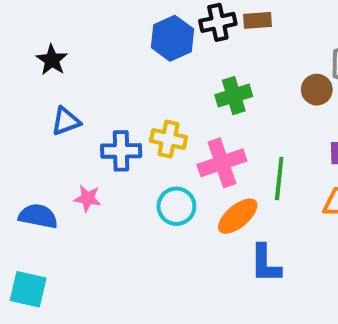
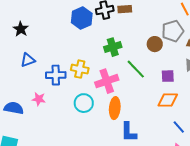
green line: (279, 179) -> (136, 69), moved, turned -50
orange ellipse: (238, 216) -> (115, 108), turned -45

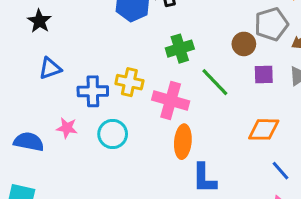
purple square: (168, 76) -> (264, 74), moved
pink cross: (107, 81) -> (171, 100), turned 35
cyan circle: (84, 103) -> (113, 134), moved

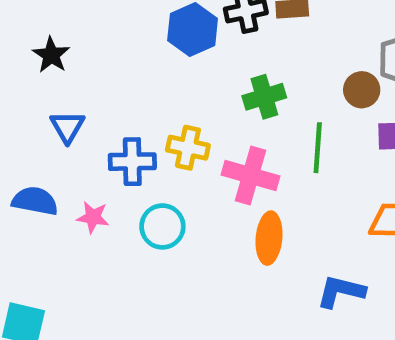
blue triangle: (50, 68) -> (67, 127), turned -40
green line: (215, 82) -> (318, 148), turned 48
blue semicircle: (29, 142) -> (35, 201), moved
blue L-shape: (204, 178) -> (341, 291), moved, turned 104

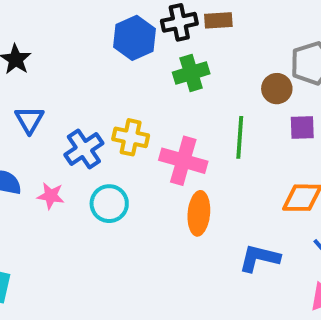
green cross: (264, 97) -> (191, 73), moved
blue cross: (132, 162) -> (84, 149), turned -33

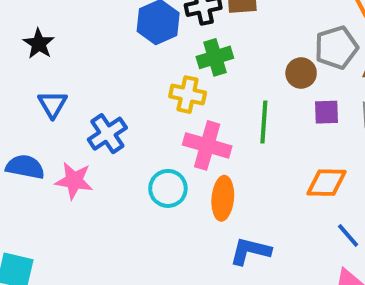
yellow cross: (131, 137) -> (188, 95), moved
pink star: (51, 196) -> (74, 181), size x1.4
cyan circle: (109, 204) -> (168, 188), moved
blue L-shape: (259, 258) -> (250, 251), moved

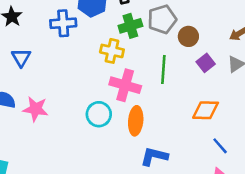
gray pentagon: (336, 48) -> (162, 19), moved
purple square: (327, 112) -> (206, 63), turned -36
blue cross: (107, 134) -> (63, 23), moved, turned 30

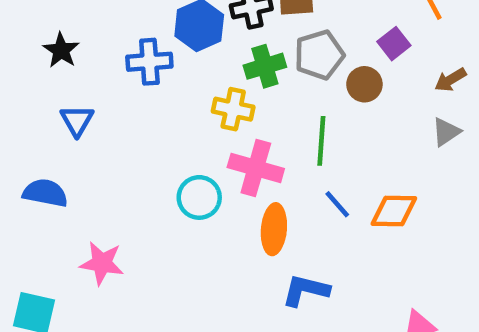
purple square: (206, 63) -> (394, 44), moved
pink star: (36, 109) -> (102, 263), moved
cyan circle: (99, 114) -> (199, 197), moved
blue line: (220, 146) -> (337, 204), moved

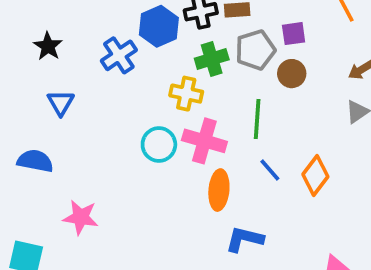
purple square: (394, 44) -> (294, 34), moved, turned 30
blue cross: (149, 62) -> (119, 55), turned -30
cyan circle: (199, 197) -> (159, 145), moved
orange diamond: (394, 211) -> (315, 175), turned -54

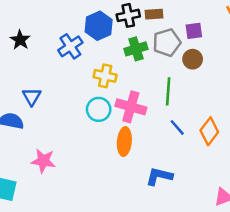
yellow cross: (186, 94) -> (105, 76), moved
blue triangle: (61, 103) -> (32, 97), moved
orange ellipse: (219, 190) -> (124, 142), moved

